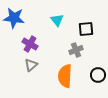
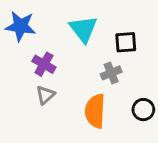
cyan triangle: (57, 20) -> (83, 29), size x1.5

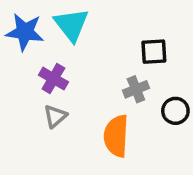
cyan triangle: (83, 29) -> (71, 25), moved
black circle: (143, 110) -> (175, 111), moved

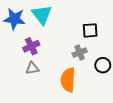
purple cross: (53, 79) -> (31, 46), turned 35
gray triangle: (55, 116) -> (32, 68), turned 32

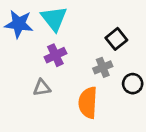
black square: (90, 30) -> (116, 39), turned -35
purple cross: (31, 46) -> (55, 55), moved

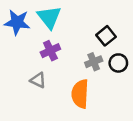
black circle: (133, 84) -> (118, 63), moved
gray triangle: (42, 88) -> (38, 80), turned 35

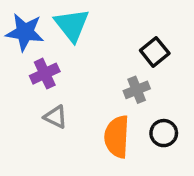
purple cross: (50, 51) -> (45, 74), moved
black circle: (118, 63) -> (164, 133), moved

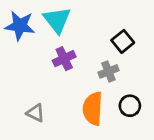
purple cross: (45, 74) -> (64, 59), moved
gray triangle: (56, 117) -> (36, 113), moved

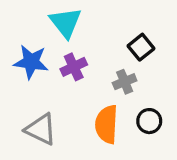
blue star: (20, 26) -> (31, 62), moved
gray triangle: (36, 113) -> (41, 129), size x1.5

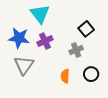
orange semicircle: (107, 124) -> (65, 76), size x0.6
gray triangle: (41, 129) -> (24, 65), moved, turned 40

